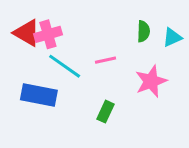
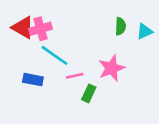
pink line: (106, 60) -> (75, 76), moved
pink star: (151, 81) -> (112, 68), moved
blue rectangle: (39, 95) -> (33, 80), size x0.7

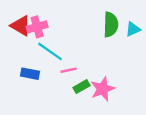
green semicircle: (120, 26) -> (111, 25), size x1.5
pink star: (112, 68) -> (103, 89), moved
green rectangle: (89, 93) -> (82, 87), turned 35

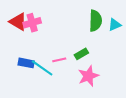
cyan line: (50, 51) -> (42, 68), moved
green rectangle: (82, 87) -> (81, 54), moved

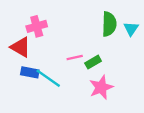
red triangle: (18, 22) -> (21, 47), moved
cyan triangle: (115, 25) -> (131, 29), turned -32
pink line: (59, 60) -> (75, 57), moved

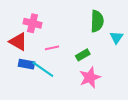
pink cross: (37, 26) -> (33, 23), turned 30
cyan triangle: (131, 29) -> (117, 38), moved
pink line: (75, 57) -> (52, 48), moved

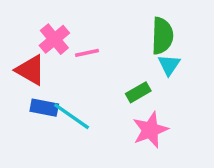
pink cross: (33, 23) -> (54, 39), turned 36
cyan triangle: (117, 38) -> (169, 65), moved
pink line: (52, 48) -> (87, 53), moved

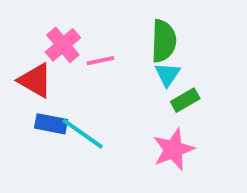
green semicircle: (162, 36) -> (164, 41), moved
cyan triangle: (169, 65) -> (167, 74), moved
green rectangle: (138, 92) -> (185, 100), moved

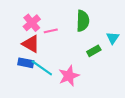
cyan triangle: (167, 74) -> (113, 38), moved
red triangle: (35, 80) -> (31, 44), moved
pink star: (173, 149) -> (69, 76), moved

